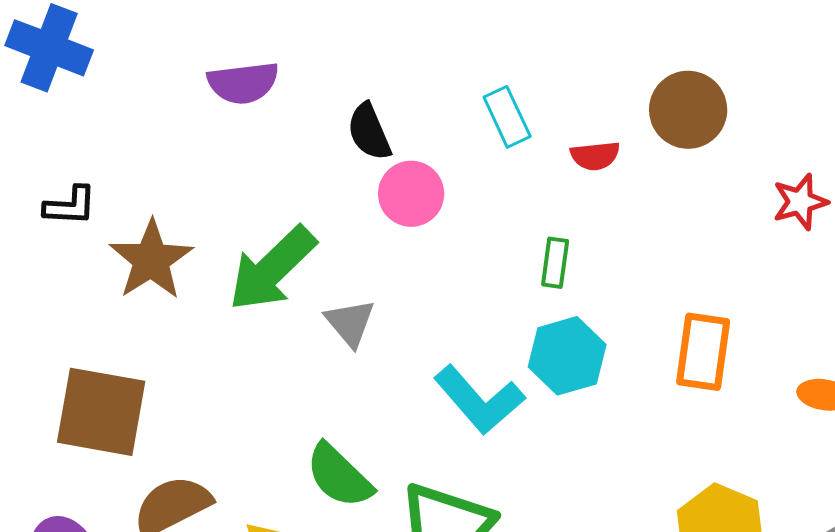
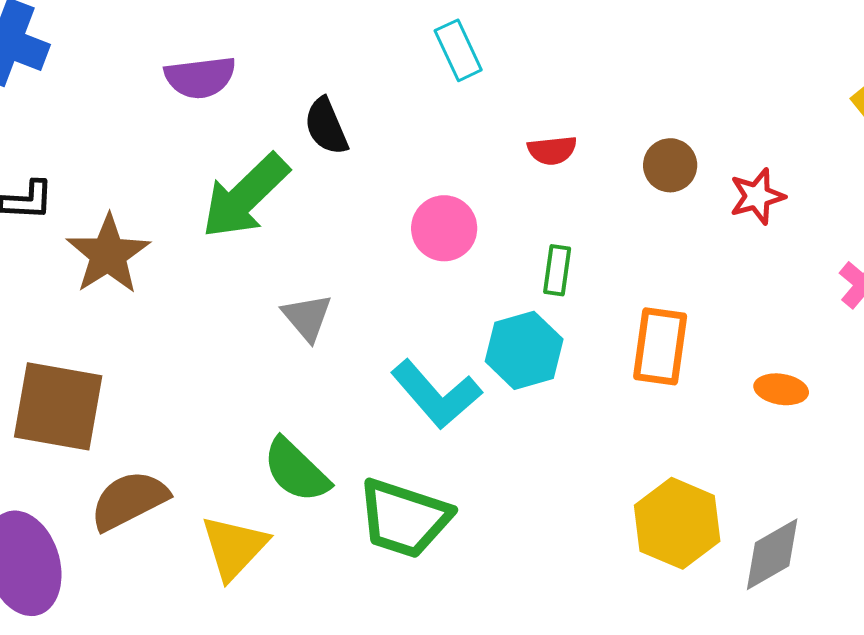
brown circle: (688, 110) -> (670, 165), moved, size x0.7
cyan rectangle: (507, 117) -> (458, 50), moved
pink circle: (411, 194) -> (444, 228), moved
green rectangle: (555, 263) -> (557, 270), moved
green arrow: (272, 269) -> (245, 196), moved

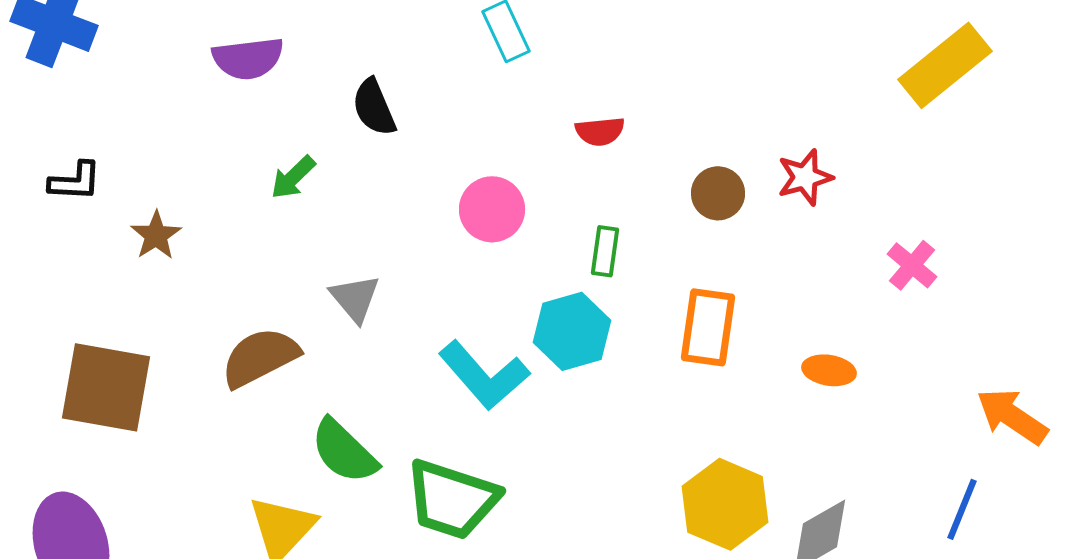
brown circle: (670, 165) -> (718, 193), moved
green arrow: (245, 196) -> (293, 177), size x0.5
brown star: (108, 254) -> (156, 235), size x0.6
brown semicircle: (129, 500) -> (260, 357), moved

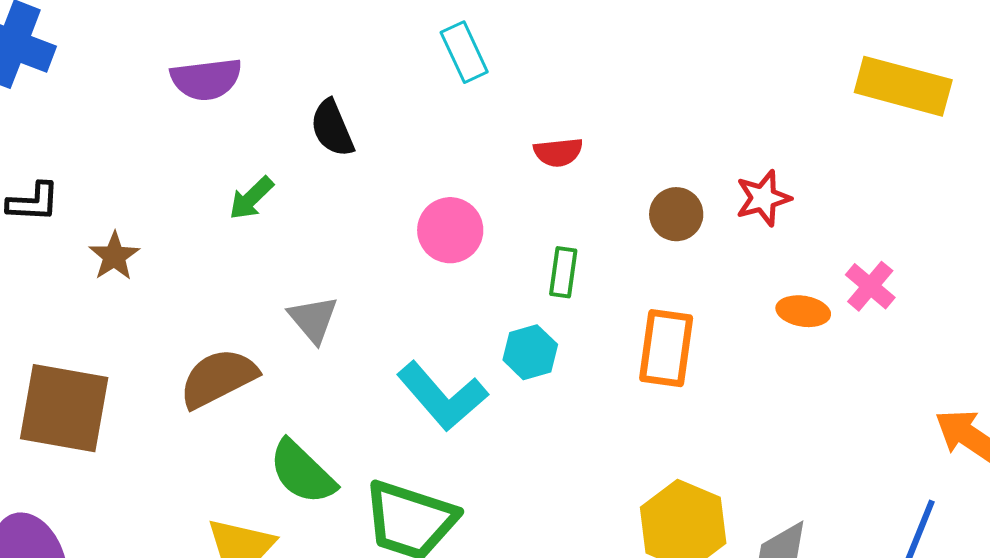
yellow rectangle: (945, 65) -> (903, 86), turned 54
cyan hexagon: (572, 331) -> (530, 352), size x0.7
orange ellipse: (829, 370) -> (803, 311), moved

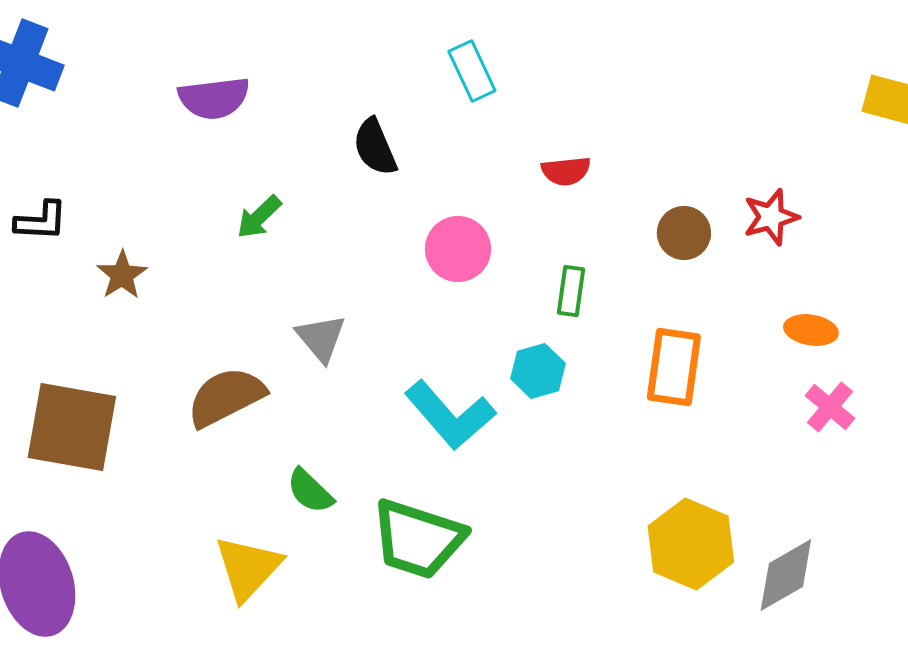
black semicircle: (332, 128) -> (375, 147), moved
pink cross: (870, 286) -> (830, 407), moved
green semicircle: (302, 472) -> (310, 491), size x0.7

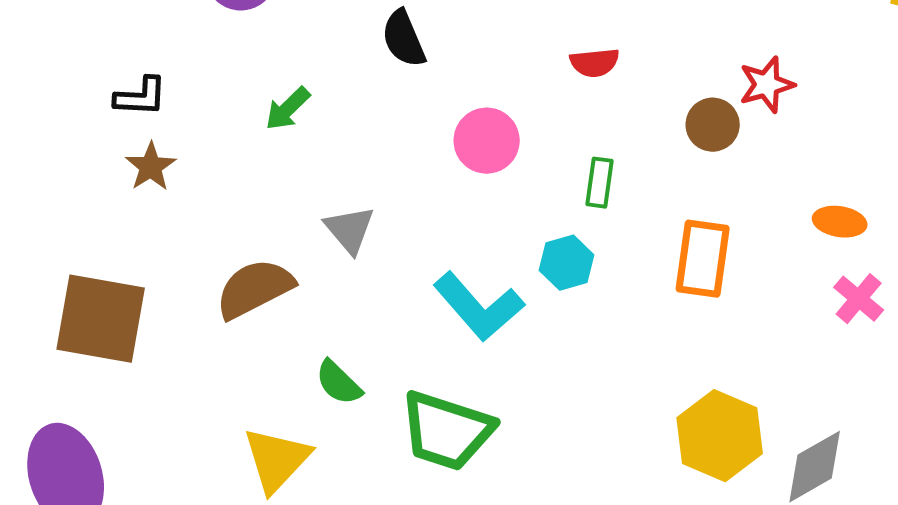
red star: (771, 217) -> (767, 85), moved
black L-shape: (41, 221) -> (141, 97), moved

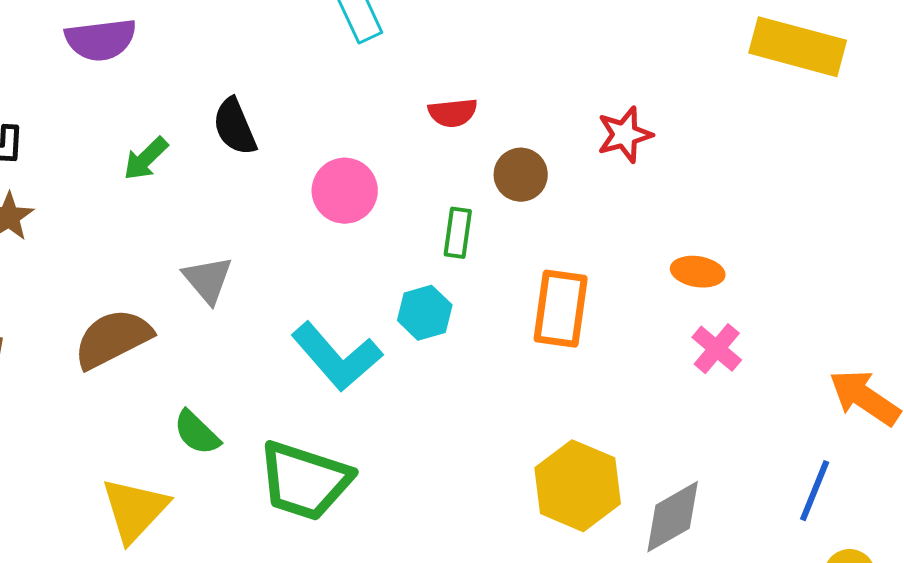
black semicircle: (404, 39) -> (235, 127), moved
brown circle: (713, 125) -> (521, 175), moved

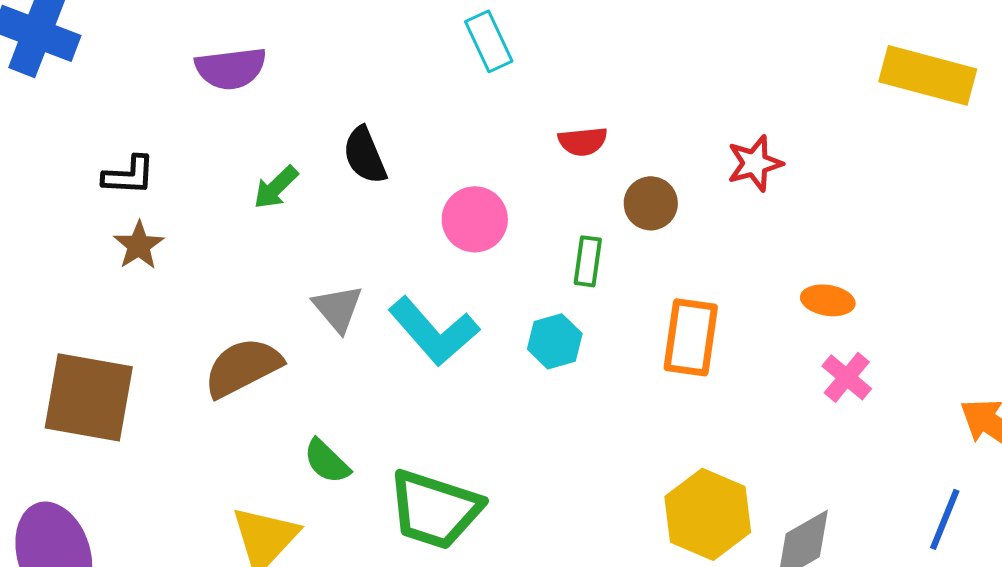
cyan L-shape: (337, 357) -> (434, 331), moved

